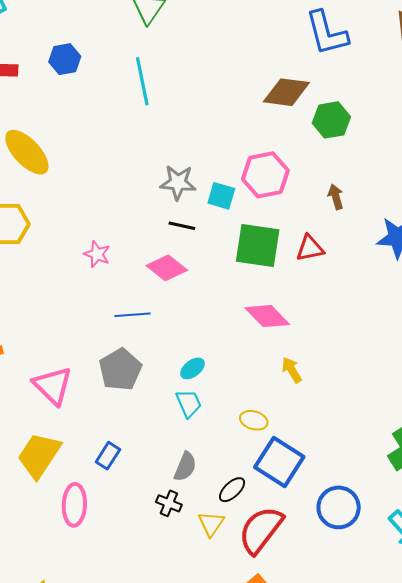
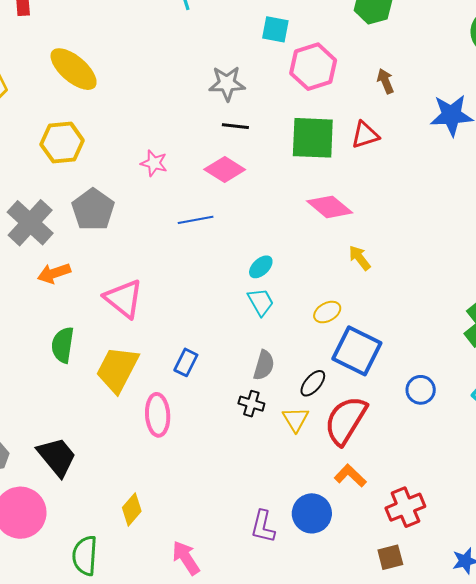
cyan square: (221, 196) -> (275, 29), moved
gray pentagon: (120, 370) -> (93, 210), moved
yellow ellipse: (254, 420) -> (327, 312), turned -40
blue circle: (339, 507) -> (421, 390), size x0.7

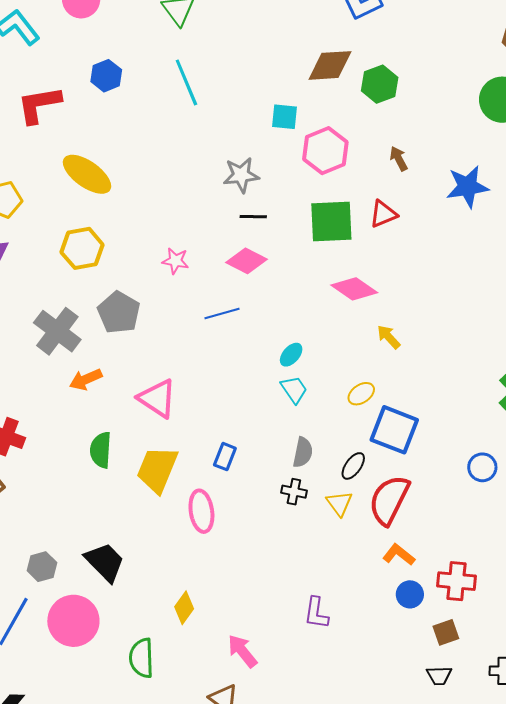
blue circle: (421, 390) -> (482, 467), moved
red cross: (405, 507) -> (456, 581), turned 33
blue circle: (312, 513) -> (410, 594), moved, size x0.7

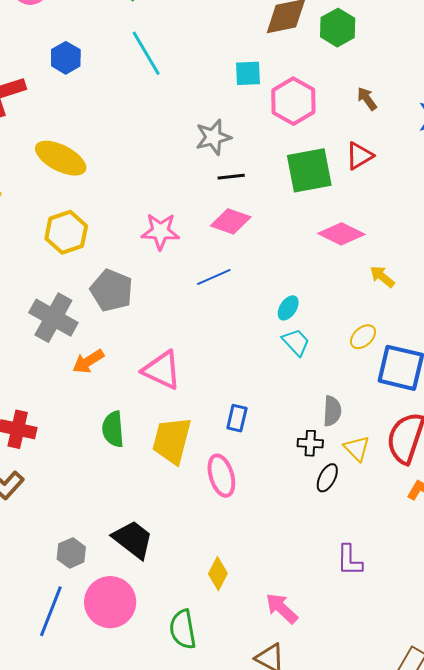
pink star: (175, 261) -> (160, 231), size x1.4
gray semicircle: (303, 452) -> (332, 411), moved
black ellipse: (353, 466) -> (327, 478), moved

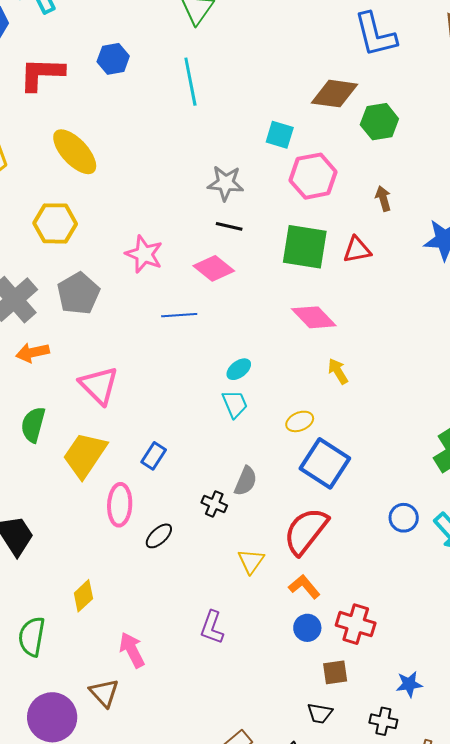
yellow triangle: (357, 448) -> (251, 561), moved
black ellipse: (327, 478) -> (159, 536), moved

